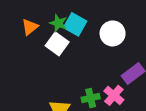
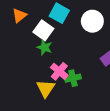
green star: (58, 23) -> (44, 47), moved
pink cross: (114, 95) -> (59, 71), moved

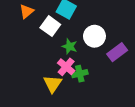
white circle: (92, 21) -> (94, 36), moved
green star: (44, 47) -> (70, 46), moved

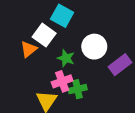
orange triangle: (27, 11) -> (29, 49), moved
pink cross: (66, 67) -> (62, 81), turned 30

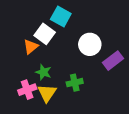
green star: (66, 58) -> (43, 72), moved
pink cross: (62, 81) -> (27, 90), moved

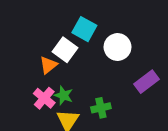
white circle: (90, 44) -> (118, 47), moved
pink cross: (27, 90) -> (44, 98), moved, turned -30

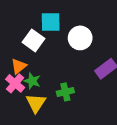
cyan square: (84, 29) -> (51, 22), turned -30
orange triangle: (48, 65) -> (19, 66), moved

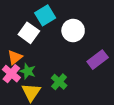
cyan square: (51, 22) -> (45, 15), turned -30
green cross: (65, 92) -> (59, 82), turned -35

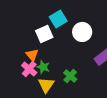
white square: (29, 33) -> (44, 34), turned 30
orange triangle: (15, 57) -> (32, 55), turned -32

